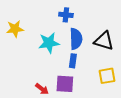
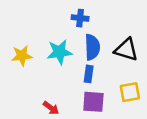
yellow star: (15, 29) -> (22, 56), moved
purple square: (65, 84) -> (93, 102), moved

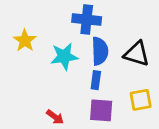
blue cross: (80, 18) -> (87, 19), size x1.5
yellow star: (22, 56) -> (25, 41), moved, turned -30

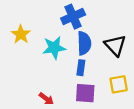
blue cross: (87, 19) -> (73, 17), turned -30
black triangle: (137, 54) -> (115, 45), turned 30

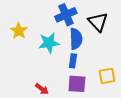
black triangle: (115, 45) -> (98, 22), moved

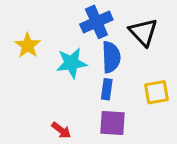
yellow square: (107, 76) -> (156, 92), moved

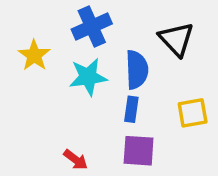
blue cross: (96, 22) -> (92, 27), moved

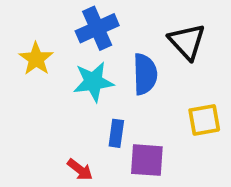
blue rectangle: (131, 109) -> (116, 133), moved

